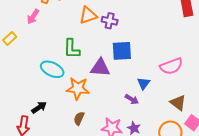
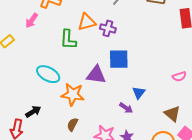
green L-shape: (72, 49) -> (68, 40), moved
pink semicircle: (171, 66) -> (179, 76), moved, size x0.6

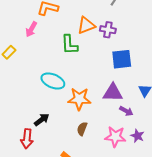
purple triangle: (96, 75) -> (113, 93), moved
purple arrow: (126, 108) -> (126, 111), moved

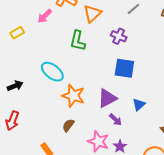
orange triangle: (86, 25) -> (92, 14), moved, turned -36
purple triangle: (113, 93) -> (107, 98), turned -45
black arrow: (42, 120) -> (15, 86), moved

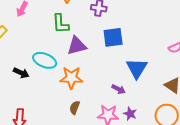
black arrow: (15, 86) -> (21, 73), moved, turned 63
purple triangle: (107, 98) -> (77, 46), moved, turned 30
blue triangle: (139, 105) -> (137, 68), size x1.6

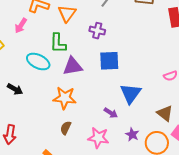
cyan ellipse: (45, 60) -> (38, 62), moved
purple star: (130, 114) -> (132, 134), moved

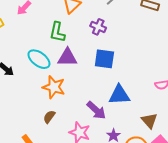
cyan ellipse: (38, 62) -> (39, 59), moved
blue triangle: (130, 93) -> (119, 95), turned 40
purple arrow: (111, 113) -> (96, 110), size x1.5

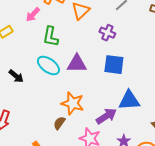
green L-shape: (57, 32) -> (51, 37), moved
orange star: (54, 87) -> (73, 103), moved
purple arrow: (96, 110) -> (106, 116), turned -75

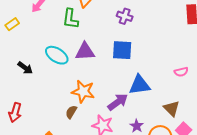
purple cross: (107, 33) -> (125, 16), moved
green L-shape: (51, 37) -> (70, 19), moved

